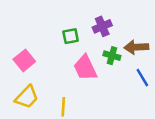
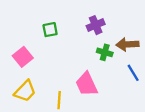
green square: (71, 36) -> (50, 30), moved
pink trapezoid: (85, 68) -> (86, 84), moved

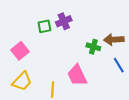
purple cross: (96, 25) -> (64, 21), moved

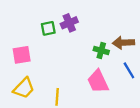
pink square: (20, 51) -> (22, 55), turned 30
pink trapezoid: (77, 75) -> (98, 81), moved

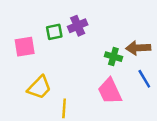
pink square: (22, 55) -> (25, 47), moved
yellow trapezoid: (24, 88) -> (39, 87), moved

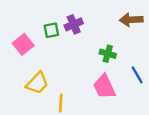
pink square: (25, 47) -> (23, 44), turned -30
brown arrow: (138, 48) -> (131, 20), moved

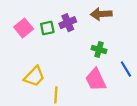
brown arrow: (131, 20) -> (101, 14), moved
pink square: (23, 44) -> (24, 28), moved

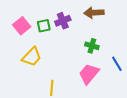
yellow trapezoid: (34, 76) -> (32, 57), moved
pink trapezoid: (96, 80) -> (89, 74), turned 65

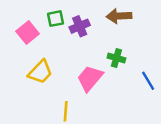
green square: (44, 26) -> (56, 19), moved
pink trapezoid: (89, 74) -> (90, 78), moved

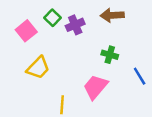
green square: (56, 19) -> (52, 18), turned -35
pink trapezoid: (90, 78) -> (95, 87), moved

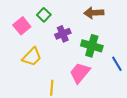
purple cross: (75, 25) -> (63, 34), moved
green cross: (110, 55) -> (92, 46), size x1.5

